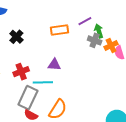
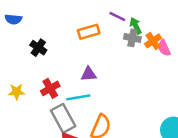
purple line: (85, 21) -> (117, 17), turned 64
gray rectangle: (28, 98) -> (63, 118), turned -45

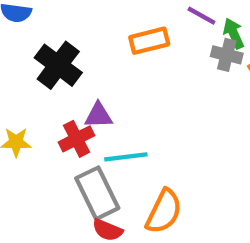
black cross: (38, 48) -> (58, 65), size x1.5
purple triangle: (89, 74) -> (98, 115), moved

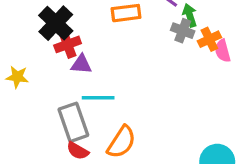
red cross: (77, 139) -> (68, 44), moved

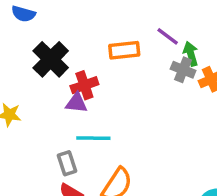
red cross: (68, 44) -> (84, 85), moved
gray rectangle: (73, 122) -> (67, 163), size x0.6

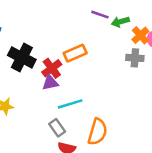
orange rectangle: (124, 50) -> (75, 53), moved
green arrow: (191, 54) -> (120, 22), turned -72
gray cross: (183, 70) -> (135, 58), moved

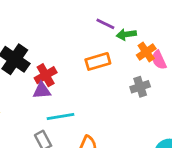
orange rectangle: (75, 53) -> (98, 61), moved
gray cross: (135, 58) -> (140, 87), moved, turned -30

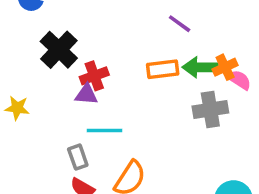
green arrow: (126, 34) -> (200, 67), moved, size x1.4
pink semicircle: (159, 60) -> (239, 80), turned 138
gray cross: (140, 87) -> (210, 110), size x1.4

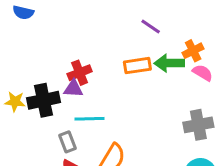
black cross: (59, 50) -> (44, 100), moved, turned 36
orange cross: (225, 67) -> (193, 51), moved
gray cross: (210, 110) -> (198, 125), moved

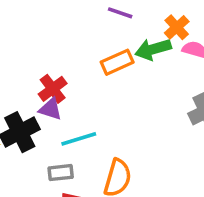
purple triangle: (73, 88) -> (50, 109), turned 30
gray rectangle: (67, 142) -> (61, 173), turned -60

